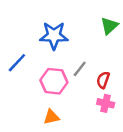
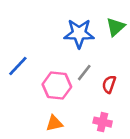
blue star: (54, 36) -> (79, 33), moved
pink cross: (106, 103) -> (103, 122), moved

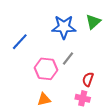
blue line: (18, 66) -> (20, 42), moved
red semicircle: (109, 84) -> (88, 79), moved

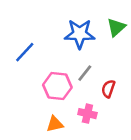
red semicircle: (88, 79) -> (108, 89), moved
pink cross: (83, 98) -> (87, 114), moved

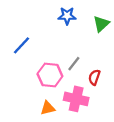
blue star: (80, 34) -> (67, 16), moved, size x0.7
pink cross: (87, 114) -> (76, 99), size x1.5

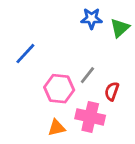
blue star: (67, 16) -> (92, 18), moved

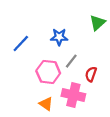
blue star: (92, 18) -> (59, 37), moved
orange triangle: (56, 128) -> (46, 104), turned 48

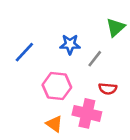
gray line: (71, 61) -> (95, 59), moved
red semicircle: (91, 74) -> (108, 89), turned -104

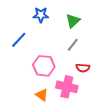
green triangle: (116, 27) -> (73, 21), moved
blue star: (70, 44) -> (41, 15), moved

